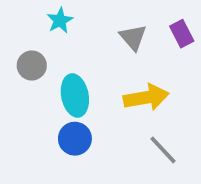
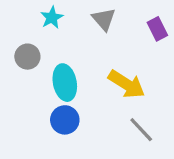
gray triangle: (133, 37) -> (104, 19), moved
yellow arrow: (146, 97) -> (127, 84), turned 42

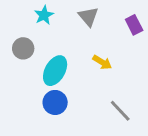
cyan ellipse: (65, 83) -> (55, 71), turned 40
yellow arrow: (127, 84) -> (102, 62), moved, size x0.6

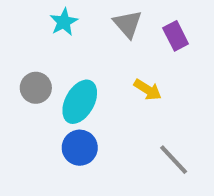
purple rectangle: (134, 25) -> (176, 36), moved
gray circle: (23, 48) -> (36, 88), moved

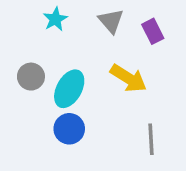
yellow arrow: (148, 90) -> (128, 78), size x1.5
gray line: (174, 160) -> (151, 139), turned 40

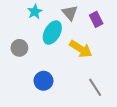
cyan ellipse: (69, 89) -> (52, 33), moved
gray line: (151, 139) -> (95, 87), turned -30

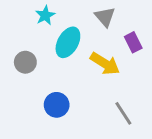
gray triangle: (70, 13) -> (105, 17), moved
purple rectangle: (96, 19) -> (133, 42), moved

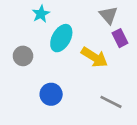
gray triangle: (105, 17) -> (109, 15), moved
gray line: (123, 113) -> (111, 102), turned -30

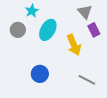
gray circle: (23, 56) -> (18, 30), moved
yellow arrow: (94, 57) -> (74, 45), turned 35

